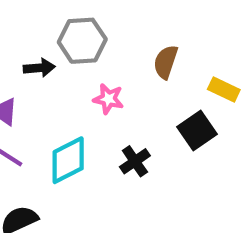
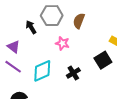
brown semicircle: (166, 62) -> (79, 21), moved
black arrow: (39, 68) -> (31, 27), turned -120

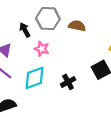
brown semicircle: (79, 21) -> (77, 26), turned 77
pink star: (62, 43) -> (42, 49), moved

